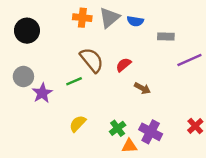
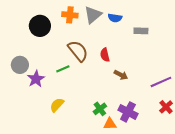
black circle: (27, 31) -> (40, 26), moved
purple line: (189, 60) -> (161, 82), moved
red semicircle: (123, 65) -> (105, 55), turned -64
yellow semicircle: (78, 124) -> (57, 105), moved

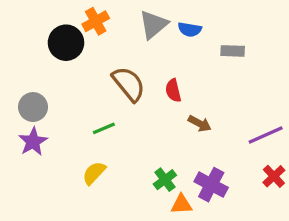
orange cross: (70, 15) -> (96, 21), moved, turned -35
green line: (63, 69) -> (104, 128), moved
purple star: (36, 79) -> (33, 142), moved

